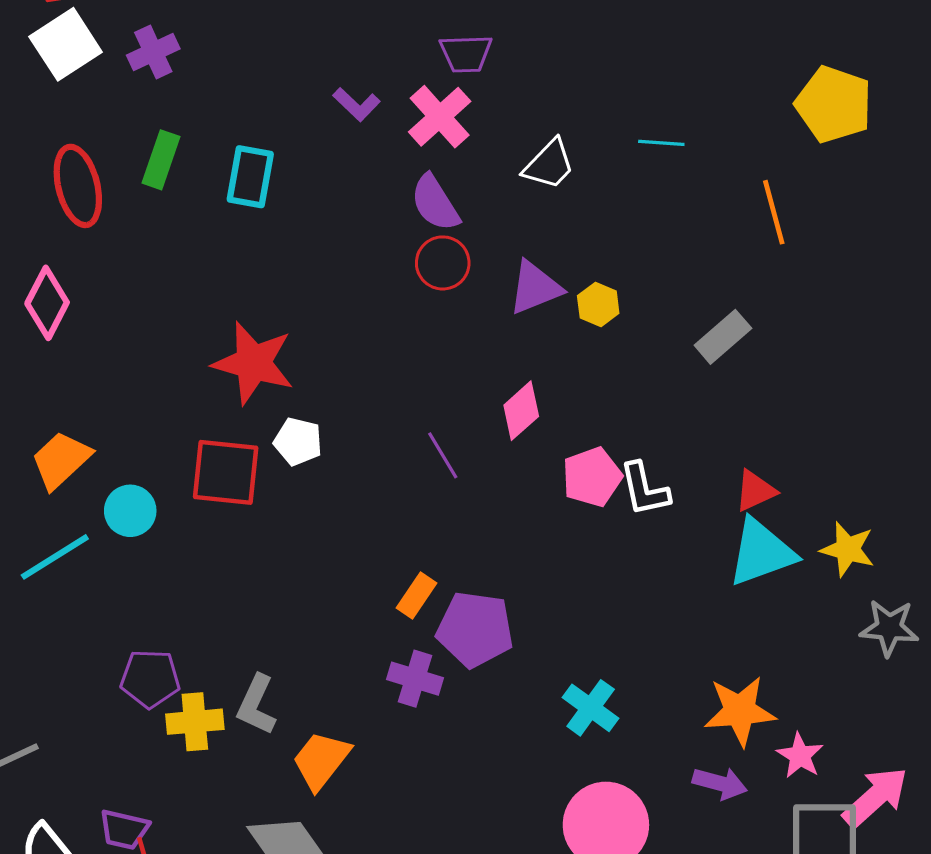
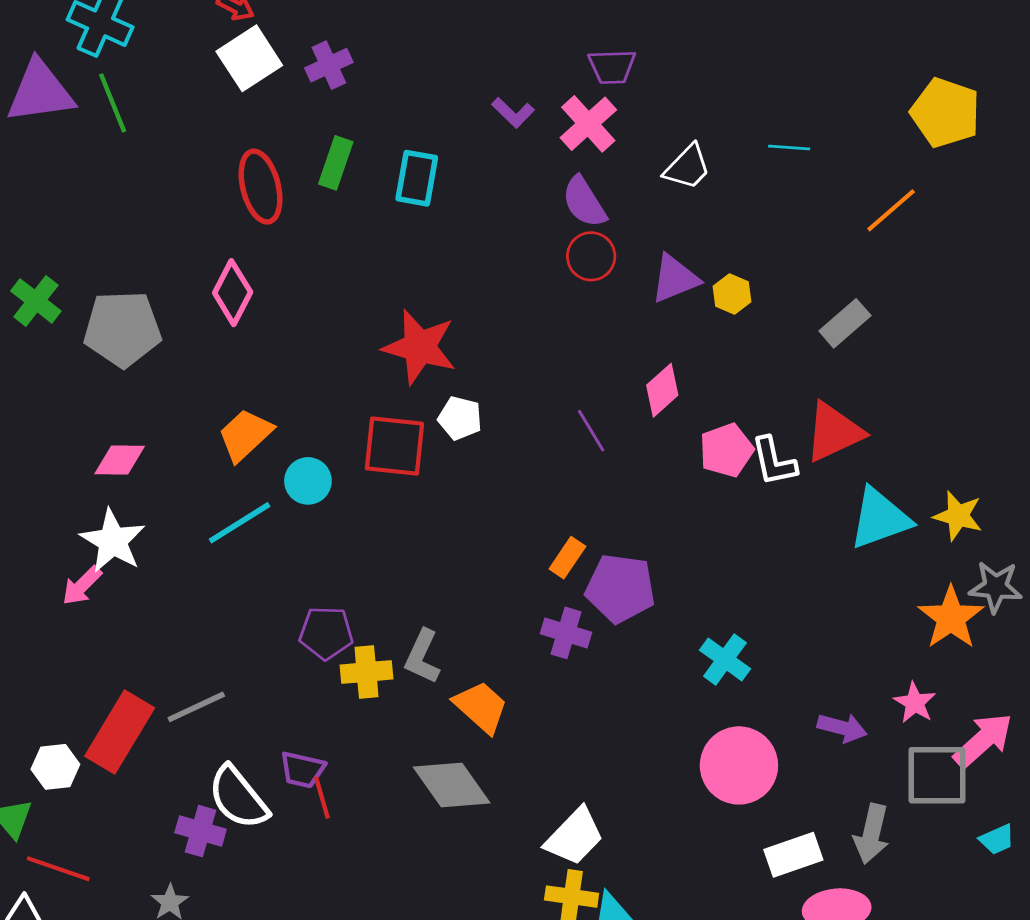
orange line: (774, 212) -> (891, 210), turned 64
red triangle: (755, 491) -> (834, 432), moved, size x1.6
orange star: (740, 711) -> (951, 618), moved, turned -30
orange trapezoid: (321, 760) -> (481, 707), turned 94

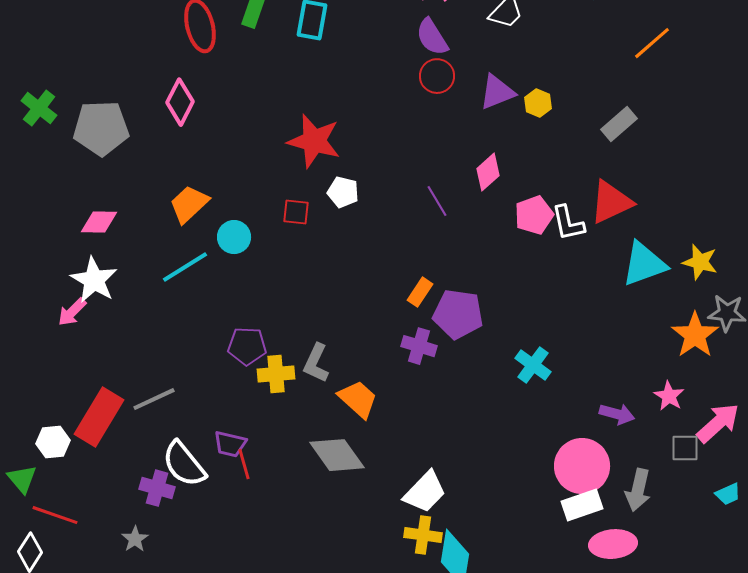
red square: (394, 446) -> (296, 212), size x0.6
pink circle: (739, 765) -> (582, 466), moved
gray square: (937, 775) -> (685, 448), size x0.6

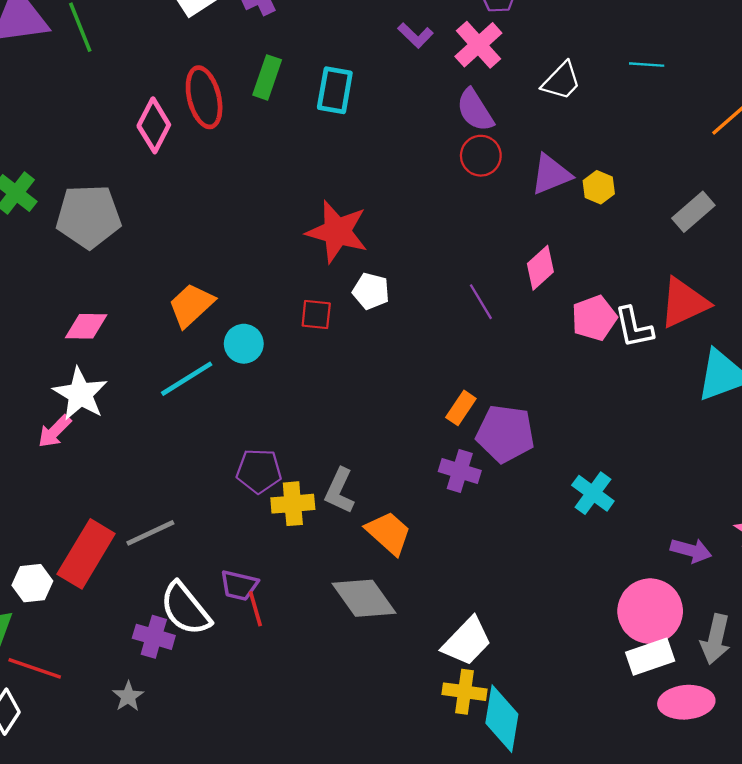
pink diamond: (180, 102) -> (154, 125), moved

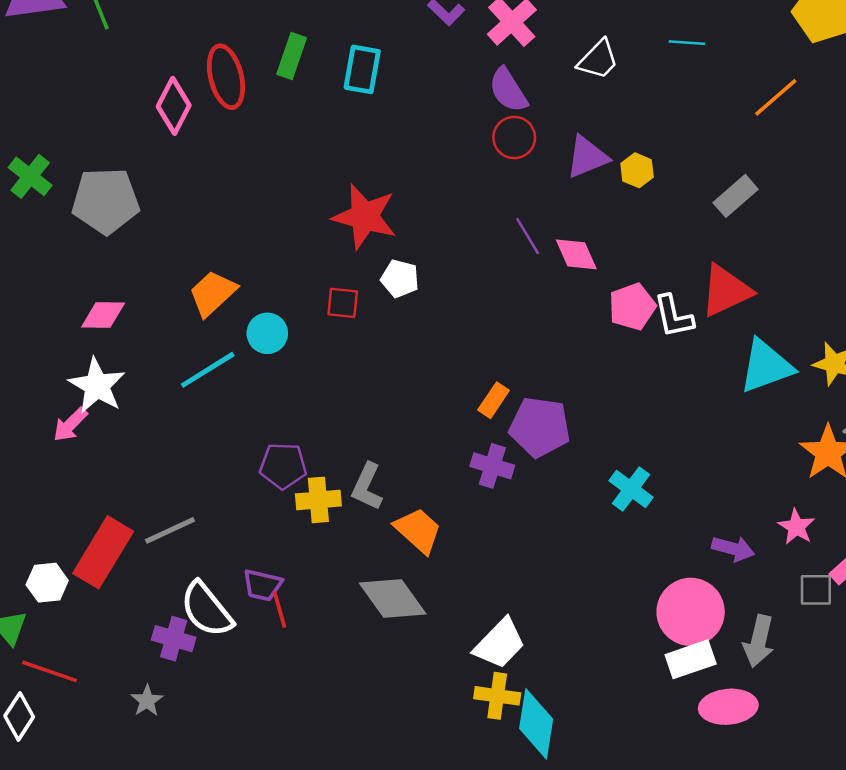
pink diamond: (540, 268) -> (576, 254), turned -72
purple line: (481, 302) -> (528, 236), moved

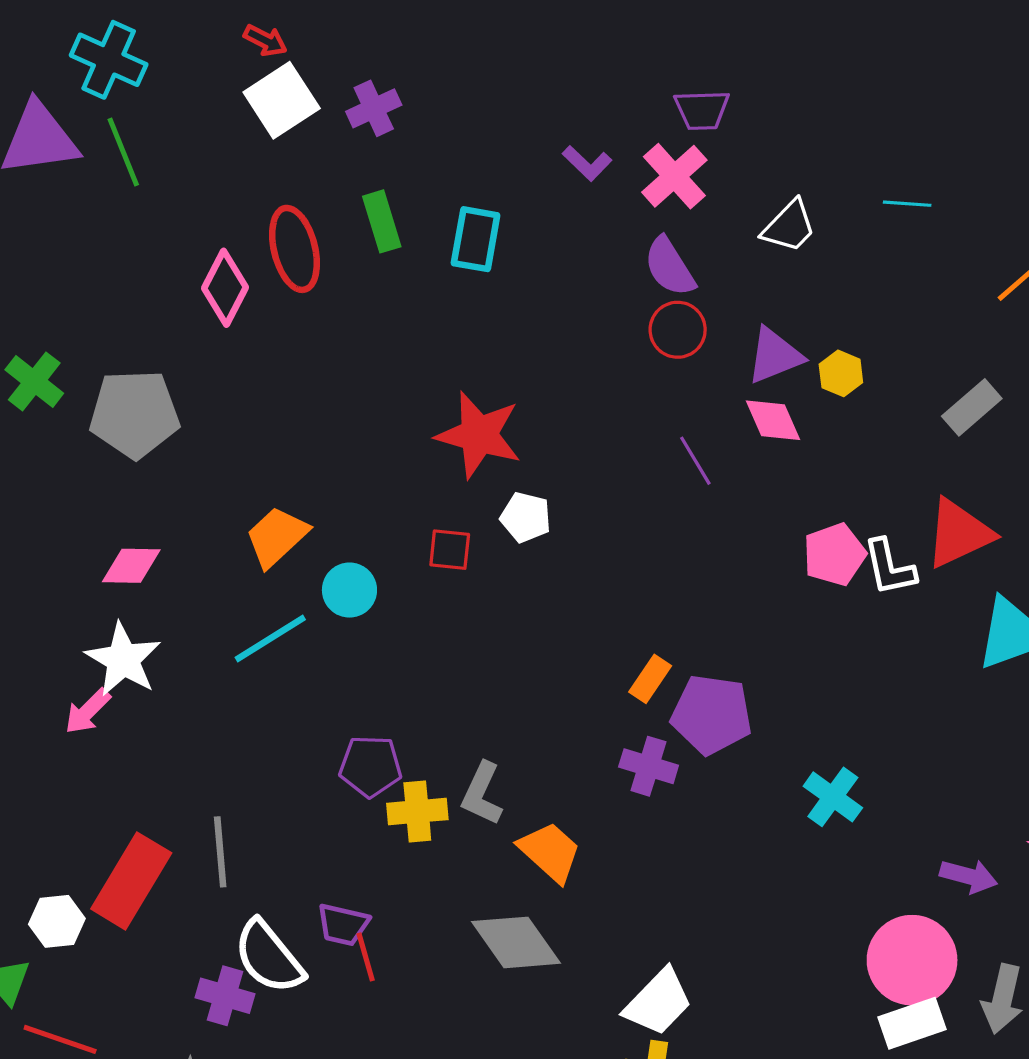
green rectangle: (292, 56) -> (382, 221), turned -36
pink diamond: (576, 254) -> (773, 420), moved
gray line: (170, 530) -> (220, 852), turned -70

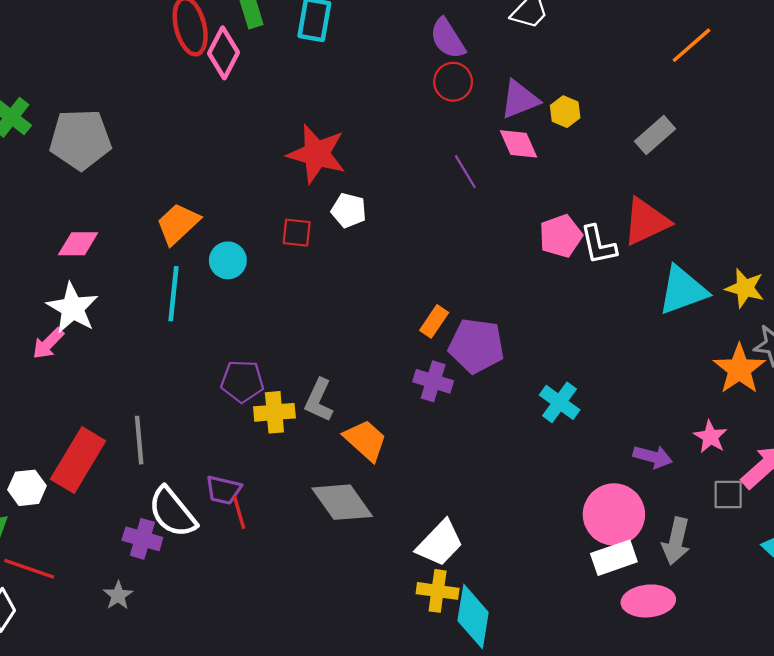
pink diamond: (225, 288) -> (223, 53), moved
cyan line: (270, 639) -> (173, 294), turned -52

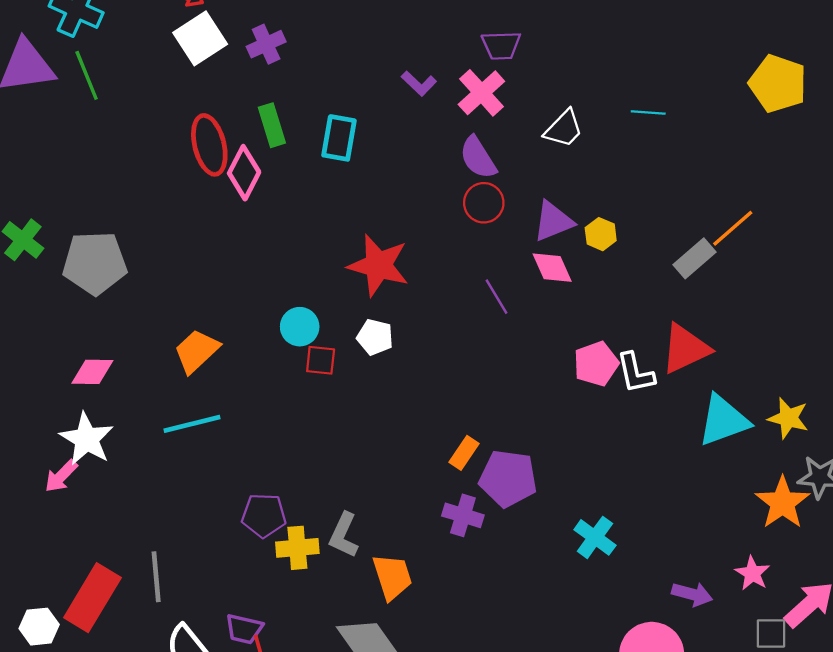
orange line: (692, 45) -> (733, 228), moved
red star: (317, 154) -> (378, 265), moved
cyan circle: (228, 260) -> (300, 327), moved
cyan line: (173, 294) -> (192, 424), turned 70
orange trapezoid: (365, 440) -> (392, 577), turned 30

